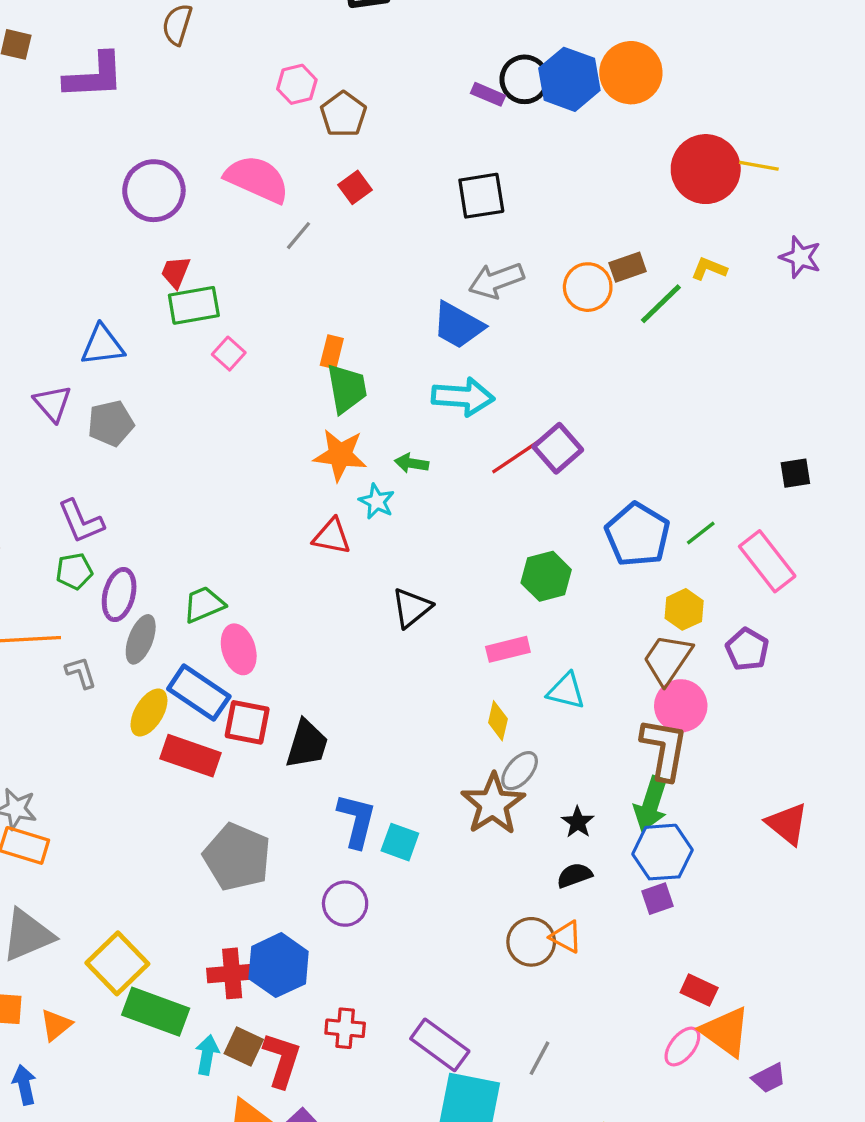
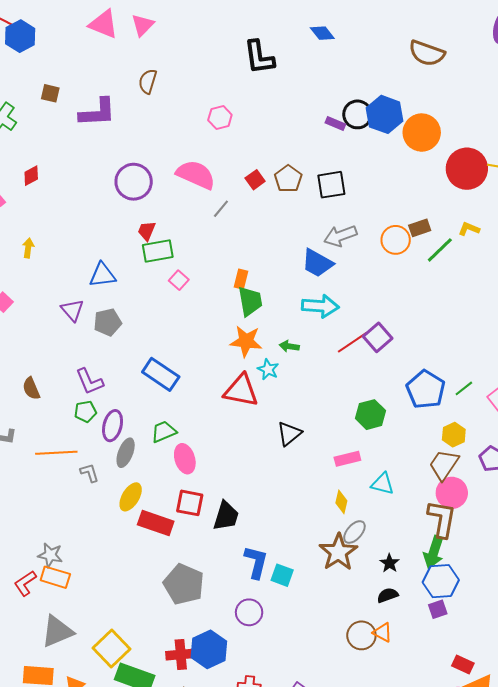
orange circle: (631, 73) -> (422, 133), moved
brown pentagon: (343, 114) -> (288, 179), moved
red triangle: (332, 536) -> (241, 390), size x1.5
blue rectangle: (199, 693) -> (161, 374), moved

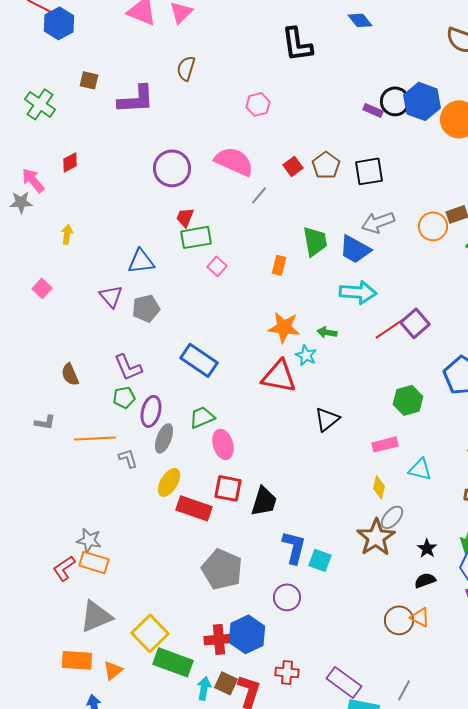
green trapezoid: (250, 301) -> (315, 241), moved

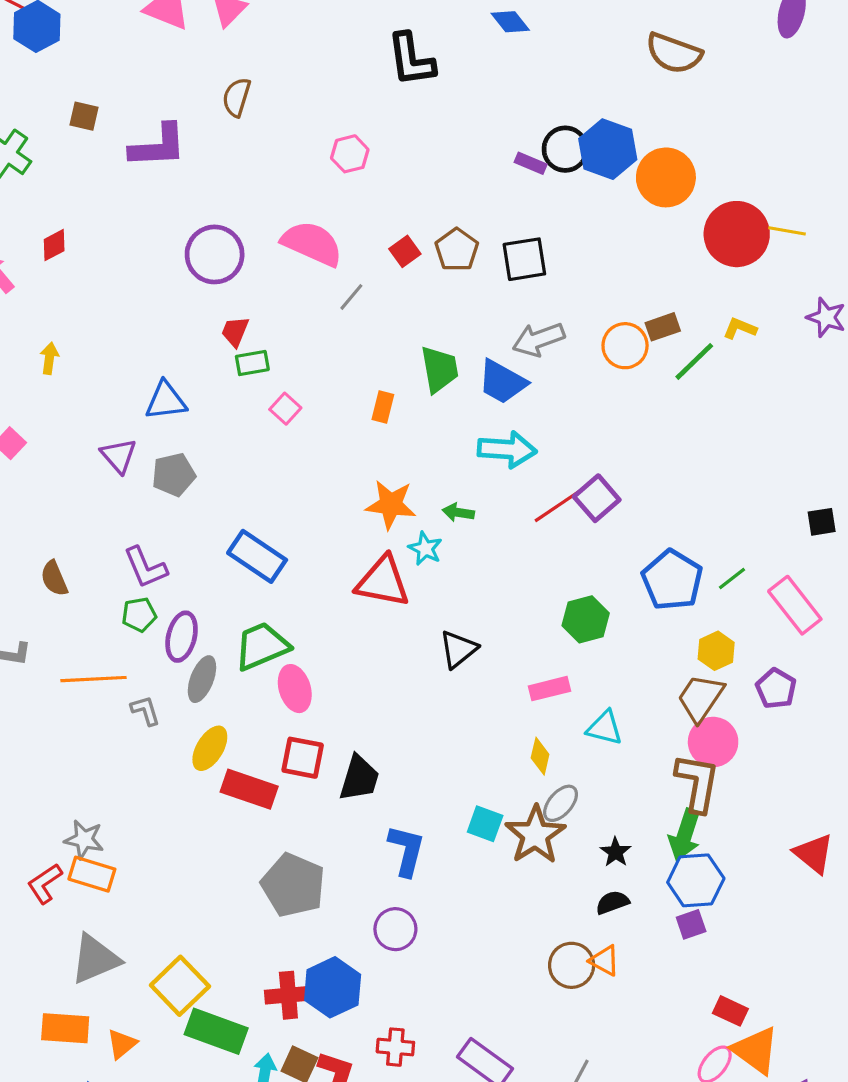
green rectangle: (196, 237) -> (252, 363), size x0.7
green trapezoid: (202, 417) -> (262, 646), size x1.4
cyan square: (320, 560) -> (485, 824), moved

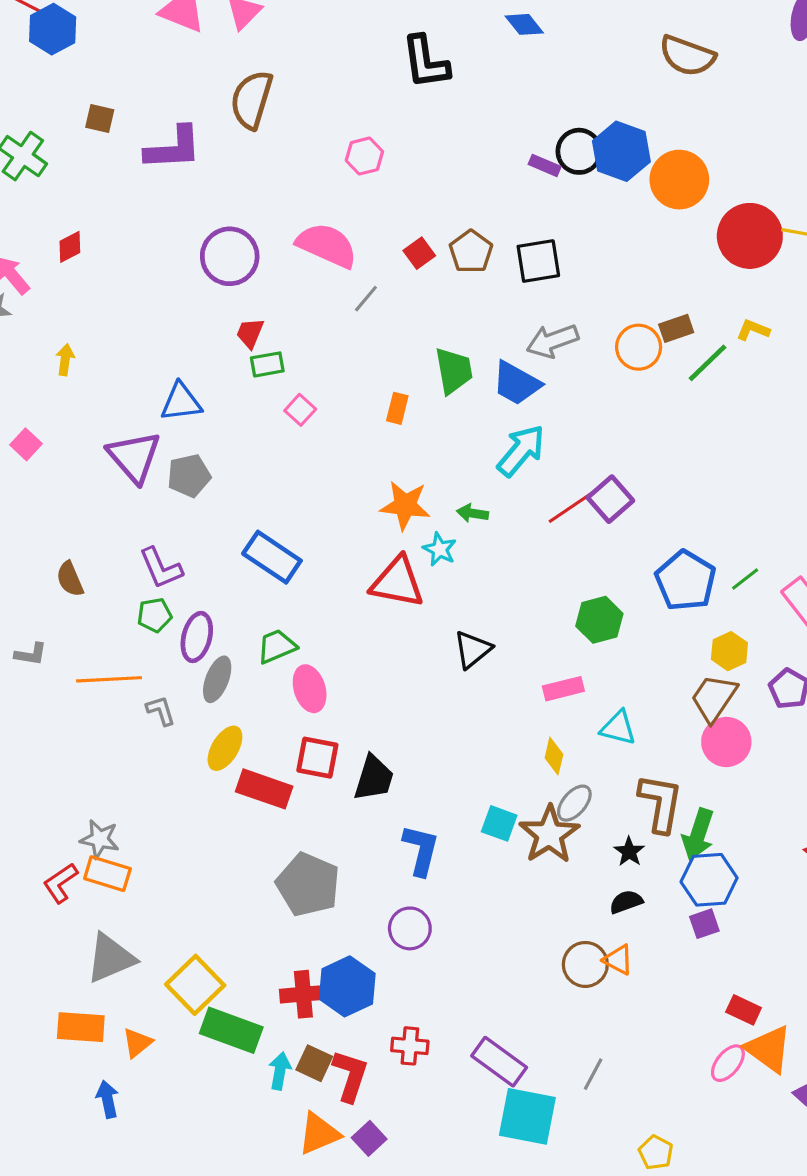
brown semicircle: (237, 97) -> (252, 100), size x1.5
cyan arrow: (507, 449) -> (521, 451), turned -54
purple triangle: (119, 456) -> (134, 457), size x1.5
green trapezoid: (262, 646) -> (277, 646), size x0.7
brown L-shape: (697, 783) -> (661, 803), moved

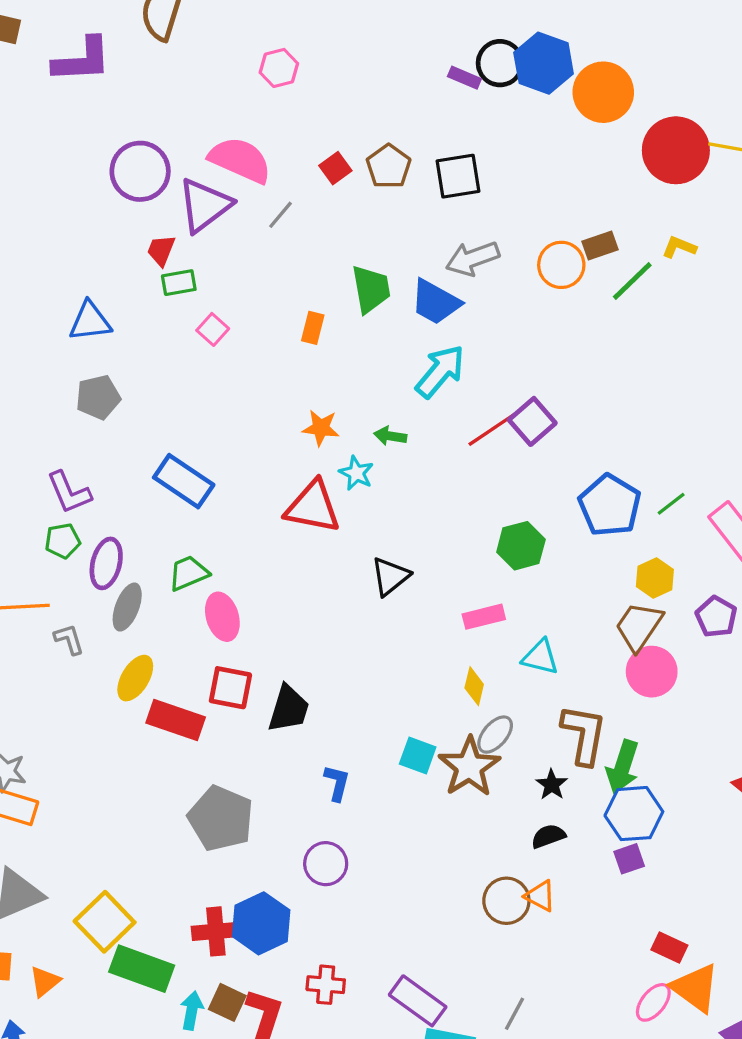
purple triangle: (134, 457) -> (205, 205), moved, turned 34
orange star: (405, 505) -> (321, 428), size x0.7
blue L-shape: (421, 850) -> (337, 783), size x0.7

